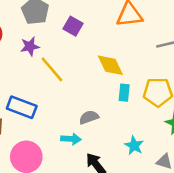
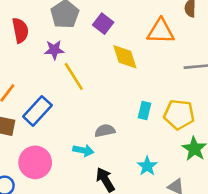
purple square: (73, 26) -> (103, 24), moved
yellow diamond: (110, 65) -> (125, 57), moved
blue rectangle: (22, 107) -> (37, 111), turned -76

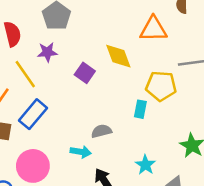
purple square: (103, 24) -> (85, 73), moved
yellow line: (74, 76) -> (25, 74), moved
yellow pentagon: (179, 115) -> (161, 86), moved

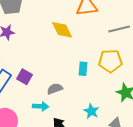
purple square: (85, 73) -> (24, 77), moved
yellow pentagon: (161, 86) -> (110, 61), moved

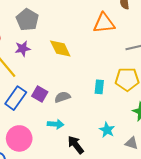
yellow diamond: (62, 30) -> (60, 48), moved
gray semicircle: (55, 89) -> (62, 97), moved

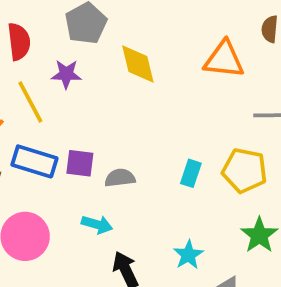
yellow diamond: (60, 48) -> (138, 64), moved
purple square: (40, 94) -> (80, 163), turned -35
blue rectangle: (16, 98) -> (34, 161), turned 60

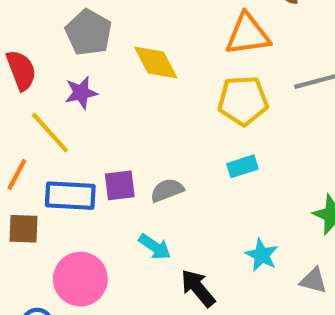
yellow pentagon: (245, 170) -> (243, 101), moved
cyan rectangle: (191, 173) -> (242, 166), turned 68
cyan arrow: (97, 224) -> (155, 247), turned 32

